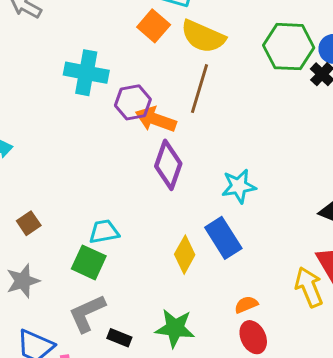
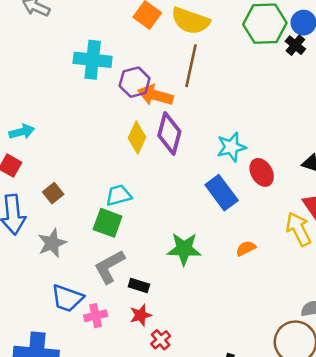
yellow diamond: (185, 255) -> (137, 138), moved
green star: (175, 328) -> (184, 249), moved
red ellipse: (253, 337) -> (262, 172), moved

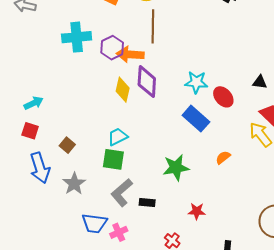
cyan star: (231, 147) -> (196, 82), turned 30
red star: (141, 315) -> (197, 211), moved, turned 30

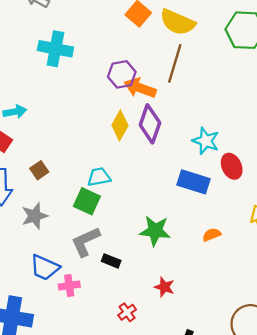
cyan cross: (77, 37) -> (55, 49), moved
blue rectangle: (196, 119) -> (194, 182), turned -40

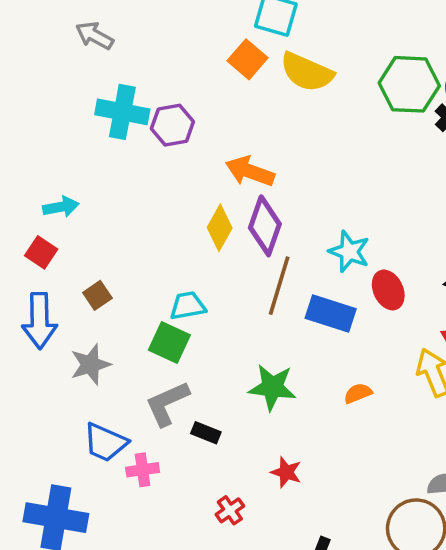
brown line: (175, 63) -> (279, 286), moved
purple hexagon: (122, 74) -> (172, 125), moved

